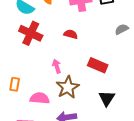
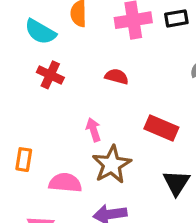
red cross: (31, 33) -> (50, 75), size x0.7

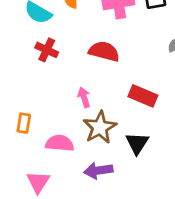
red semicircle: (117, 77) -> (104, 51), size x1.5
black triangle: (176, 183) -> (137, 143), moved

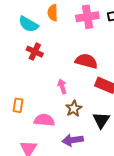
red semicircle: (104, 51) -> (86, 61), moved
brown star: (100, 127) -> (74, 108), size x0.7

